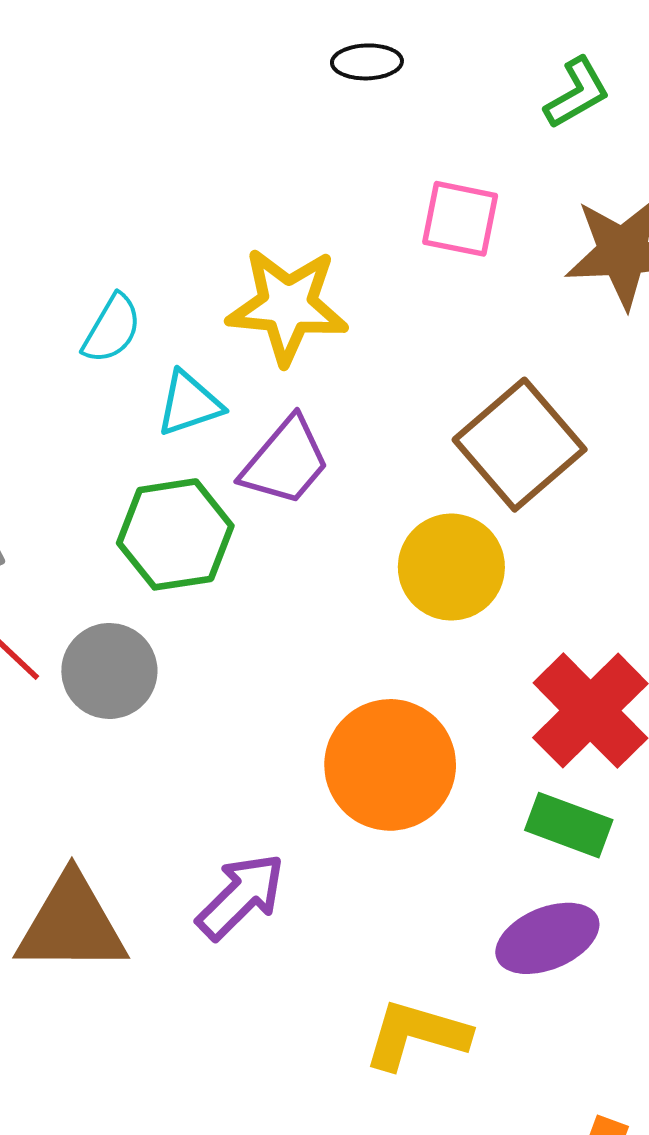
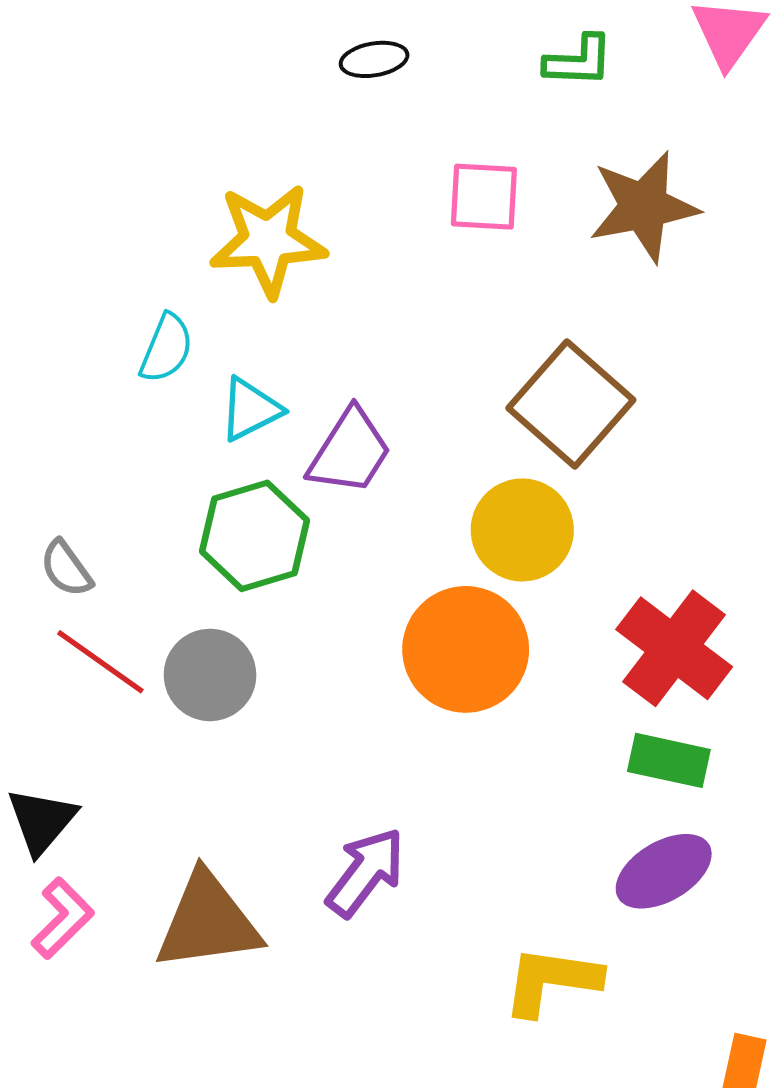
green L-shape: (577, 93) -> (579, 61), turned 40
yellow star: (287, 306) -> (268, 240), moved
orange circle: (390, 765) -> (466, 649), moved

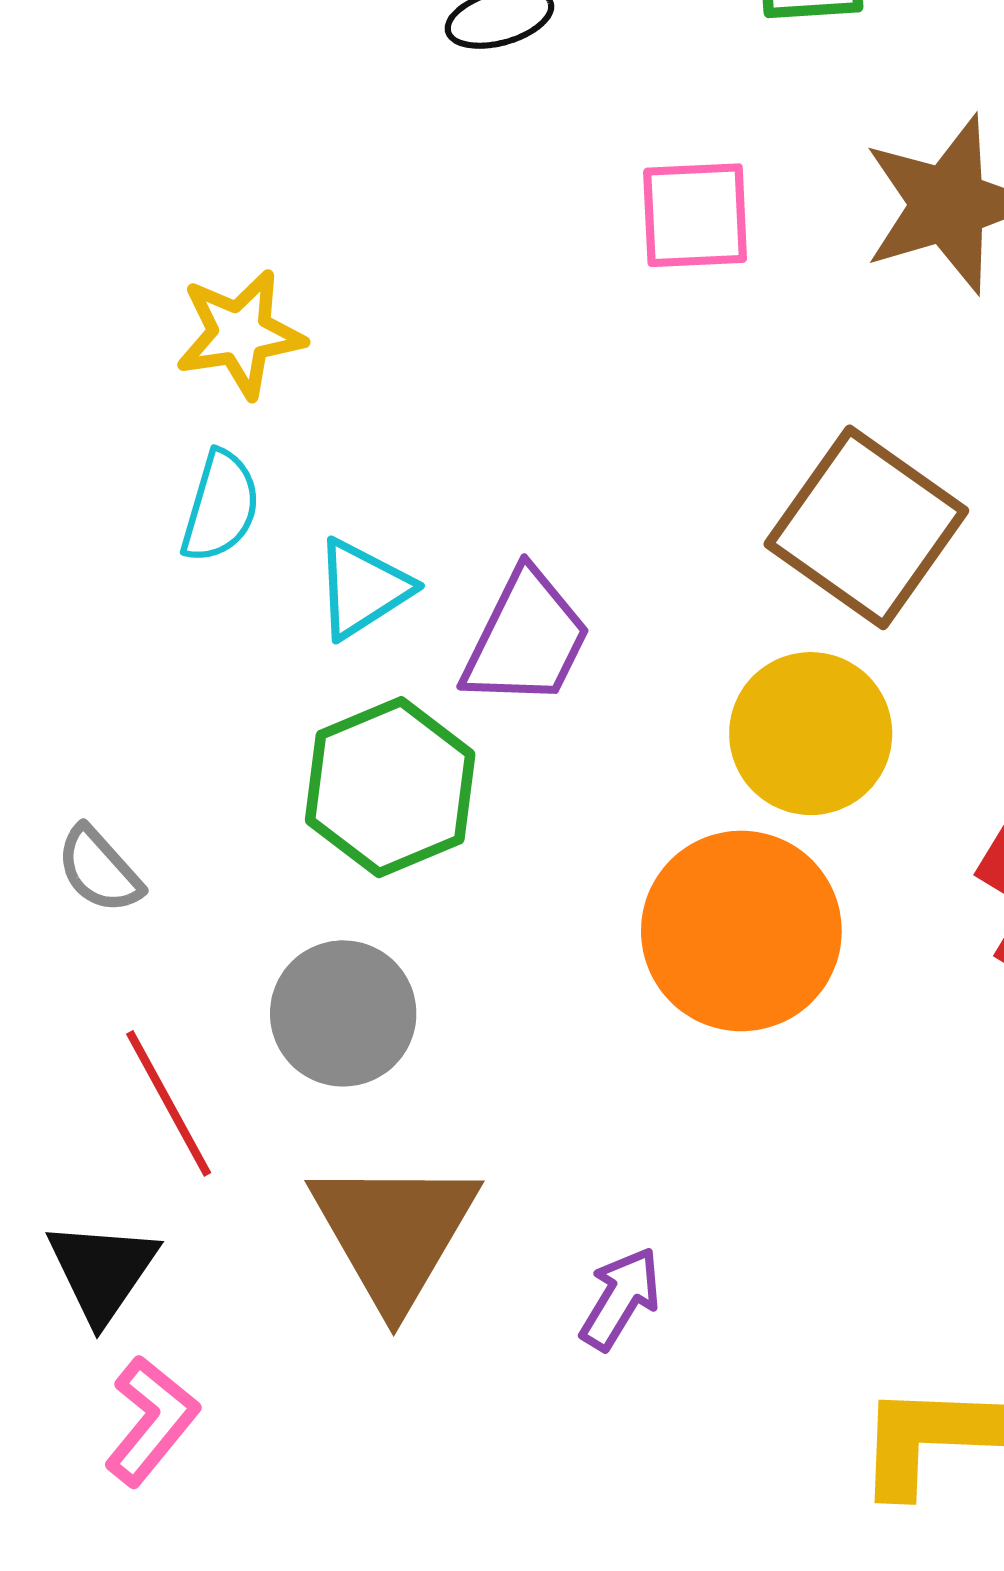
yellow star: (268, 240) -> (240, 334), moved, size x0.7
red line: (100, 662) -> (169, 1103), moved, turned 32
purple arrow: (365, 872) -> (621, 1298), size x0.7
brown triangle: (208, 922) -> (394, 1232), moved, turned -46

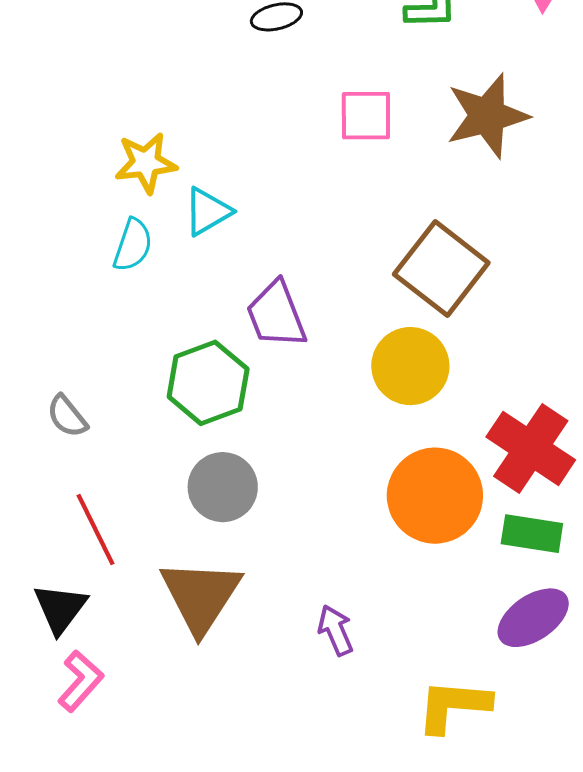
cyan triangle: (363, 589) -> (208, 211), moved
purple trapezoid: (526, 639) -> (276, 315), turned 130
orange circle: (741, 931) -> (435, 496), moved
gray circle: (343, 1013) -> (223, 487), moved
purple arrow: (621, 1298) -> (336, 630), moved, turned -57

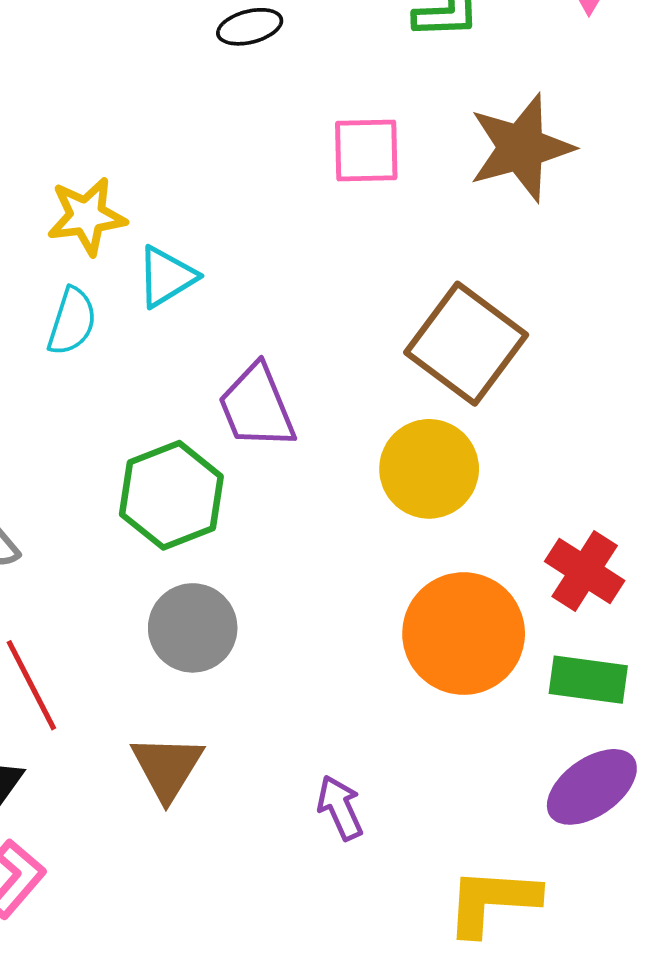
red cross: (531, 448) -> (585, 571), size x0.7
brown triangle: (201, 596) -> (167, 767), size x0.7

